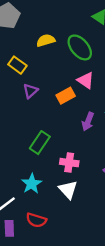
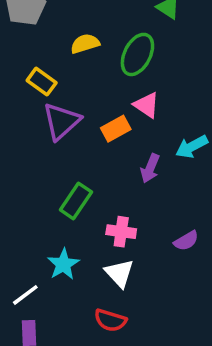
green ellipse: (80, 47) -> (137, 54), turned 68
purple triangle: (30, 91) -> (61, 121), size x1.6
red semicircle: (36, 220) -> (110, 320), moved

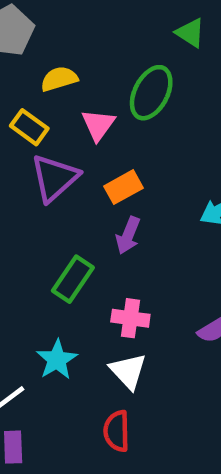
yellow semicircle: (85, 44) -> (59, 79), moved
pink triangle: (146, 105) -> (98, 125), moved, turned 32
purple arrow: (150, 168) -> (128, 235), moved
red semicircle: (110, 320) -> (117, 431), turned 72

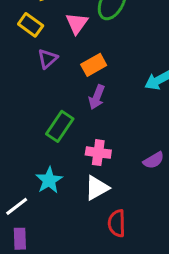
purple triangle: (55, 178) -> (48, 59), size x0.6
white triangle: (128, 371) -> (97, 188), turned 44
red semicircle: (117, 431) -> (117, 223), moved

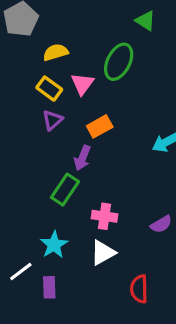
yellow rectangle: (31, 25) -> (49, 89), moved
purple arrow: (97, 97) -> (82, 158), moved
red semicircle: (117, 223) -> (139, 289), moved
purple rectangle: (20, 239) -> (49, 287), moved

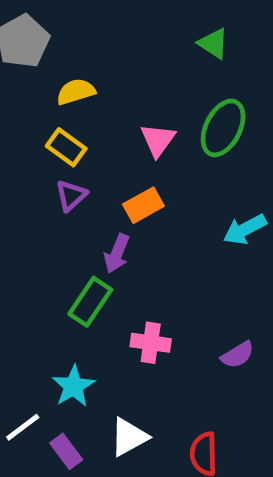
green ellipse: (119, 62) -> (223, 128), moved
pink triangle: (82, 84) -> (158, 140), moved
white triangle: (103, 253) -> (129, 437), moved
purple rectangle: (49, 287) -> (66, 451), turned -35

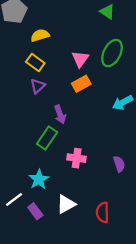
orange rectangle: (143, 205) -> (81, 84), moved
purple arrow: (117, 253) -> (60, 114), turned -42
purple semicircle: (238, 355) -> (119, 164), turned -77

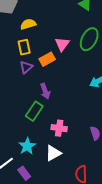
yellow rectangle: (35, 63) -> (24, 47), turned 42
orange rectangle: (81, 84) -> (47, 59), moved
white triangle: (66, 204) -> (53, 153), moved

